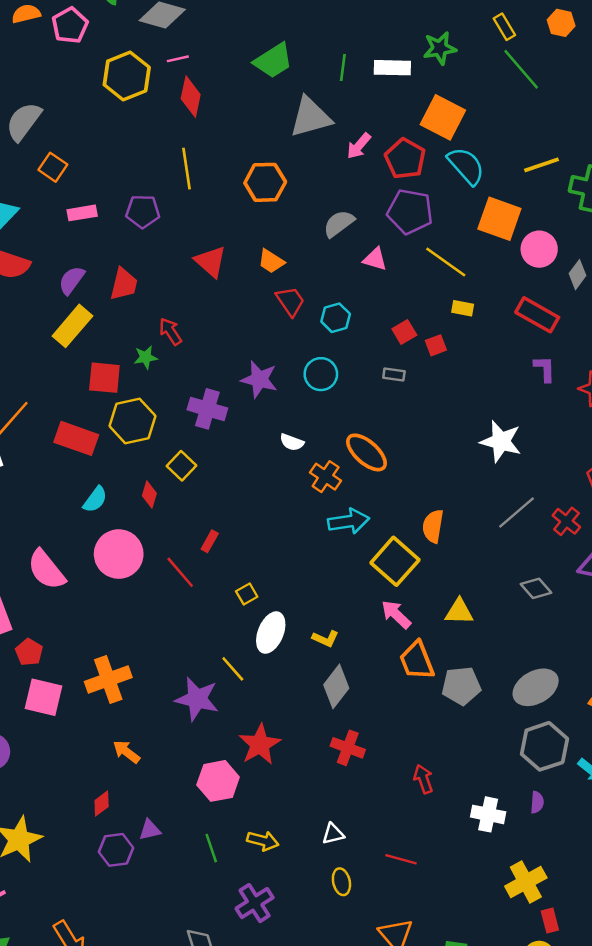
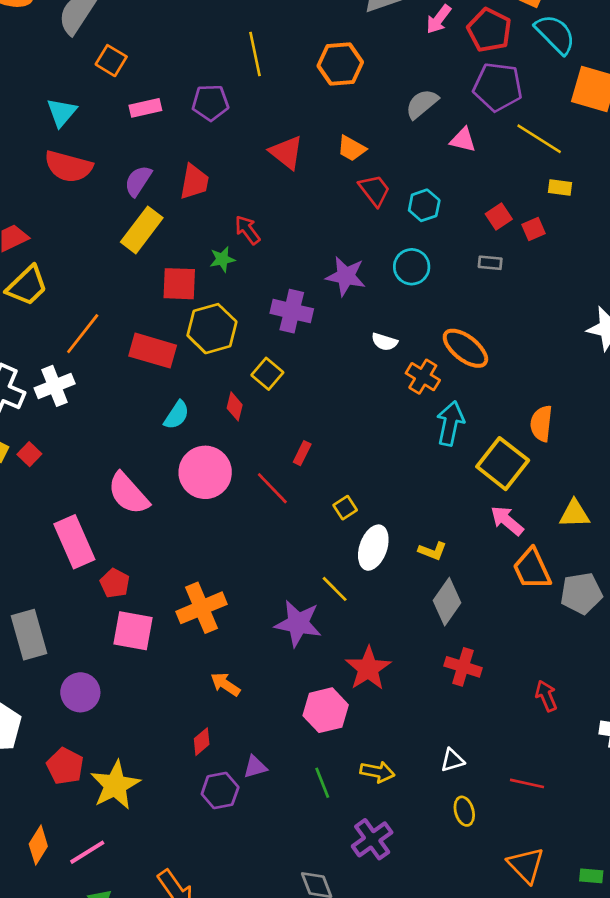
cyan arrow: (349, 521) -> (450, 423), turned -66

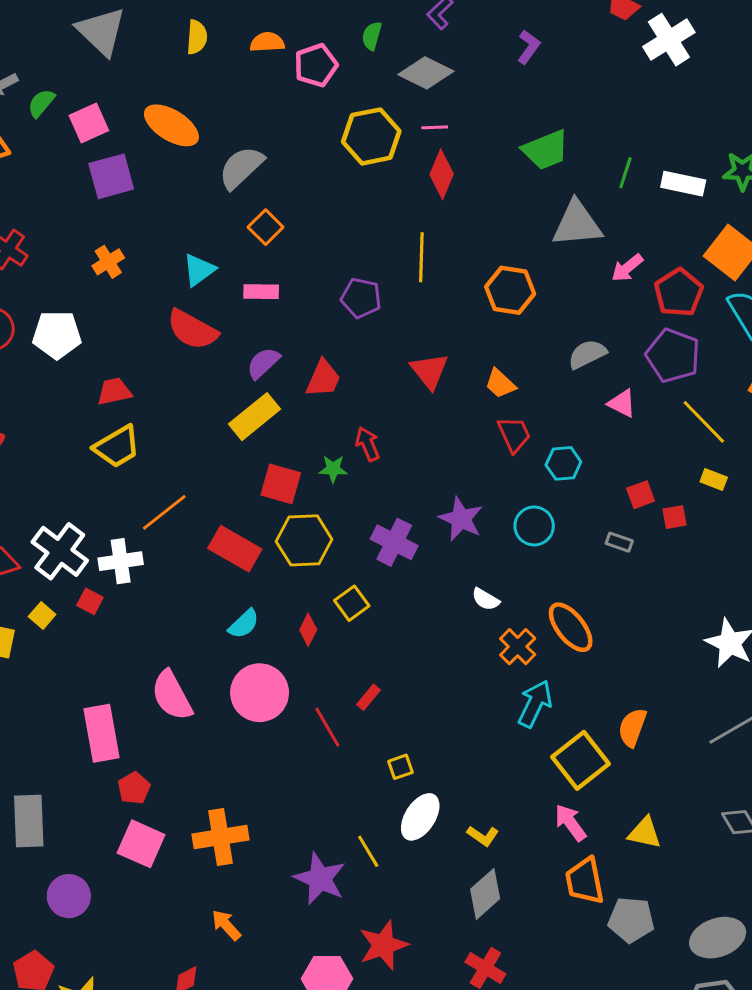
pink rectangle: (145, 108) -> (261, 292), moved
red square: (29, 454) -> (90, 601), moved, turned -30

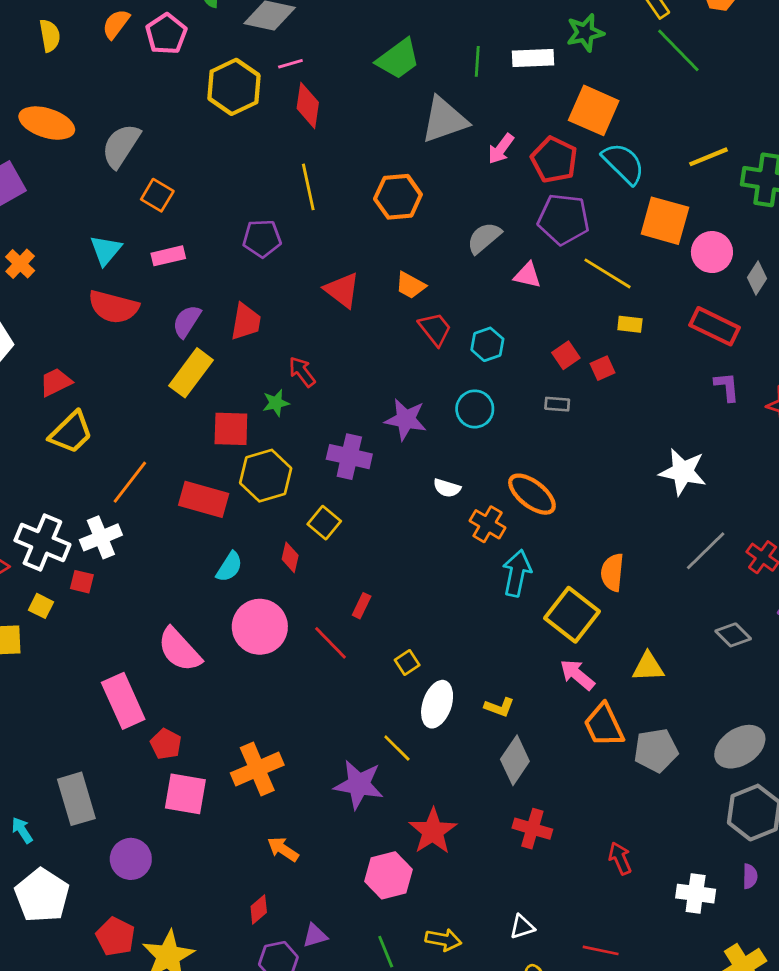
orange semicircle: (267, 42) -> (116, 24), turned -36

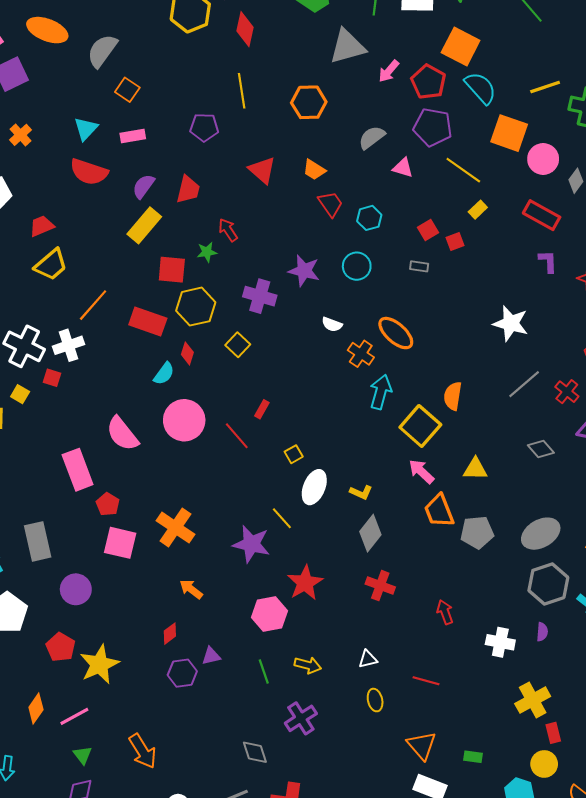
yellow rectangle: (630, 324) -> (478, 210), turned -54
red diamond: (290, 557) -> (187, 353), moved
orange cross: (257, 769) -> (175, 527), turned -36

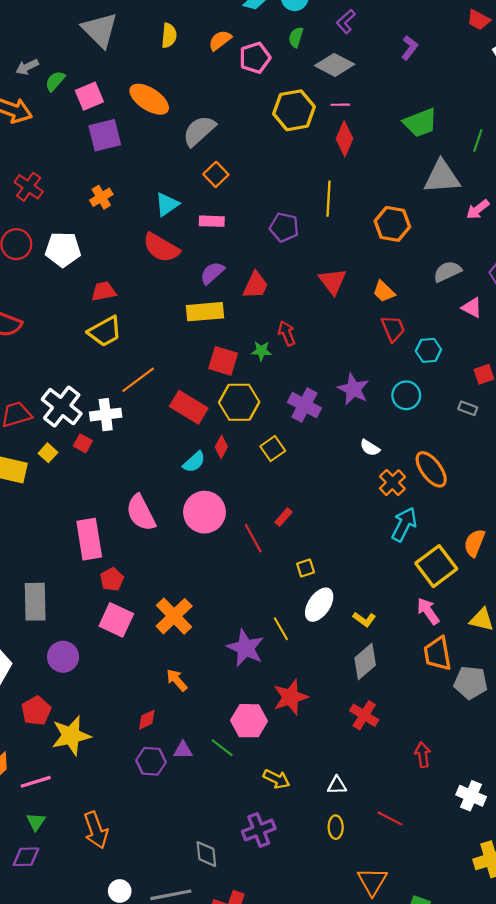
yellow rectangle: (144, 225) -> (205, 312), turned 33
green line: (264, 671) -> (222, 748), moved, turned -45

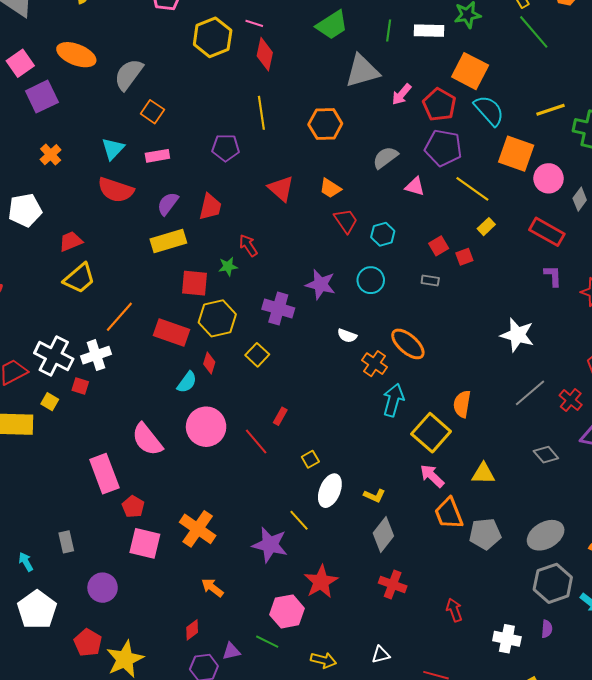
pink line: (340, 105) -> (254, 23), turned 30
gray rectangle: (35, 602) -> (66, 542), size x0.6

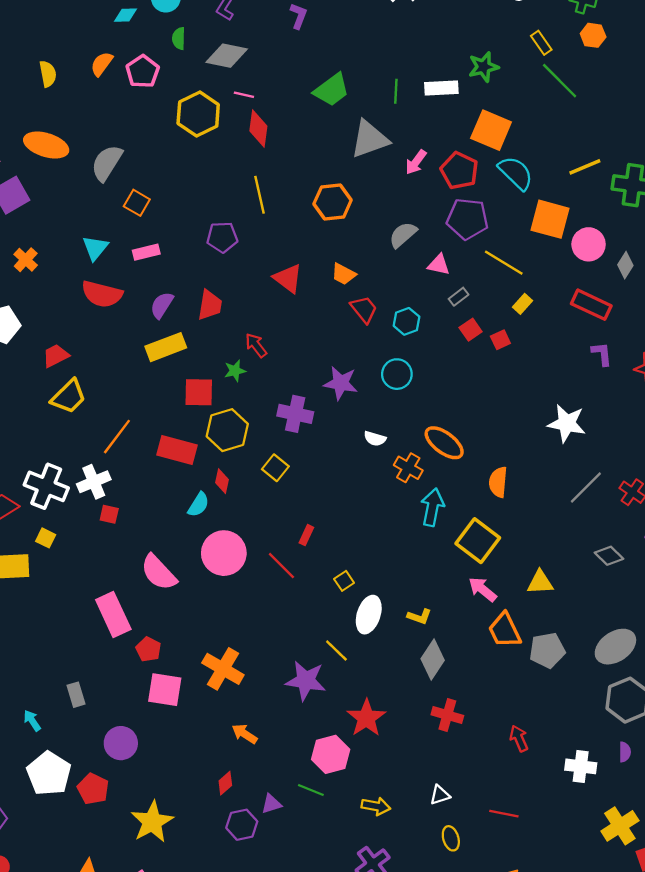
gray rectangle: (430, 280) -> (459, 297), moved, turned -42
red square: (80, 386) -> (109, 514), moved
orange semicircle: (462, 404) -> (498, 482), moved
red pentagon: (88, 643) -> (93, 789), moved

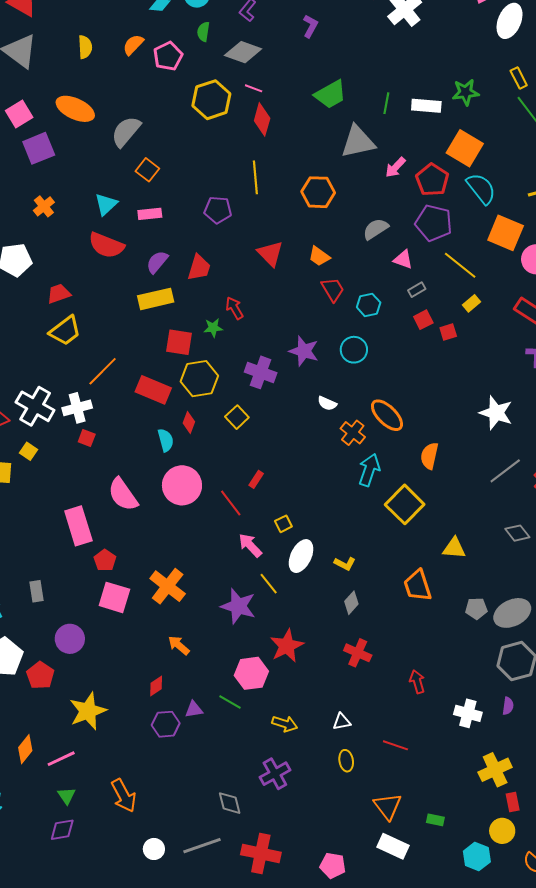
cyan semicircle: (198, 505) -> (166, 440), turned -55
pink arrow: (483, 589) -> (250, 545), moved
gray pentagon: (547, 650) -> (476, 608), moved, size x0.7
gray diamond: (433, 660) -> (351, 603), size x0.7

